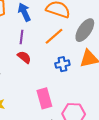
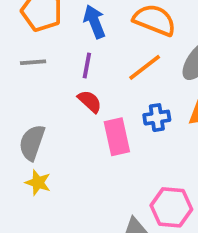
pink rectangle: (44, 98) -> (117, 137), moved

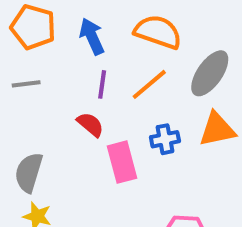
purple line: (87, 65) -> (102, 84), moved

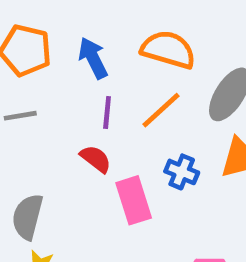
blue cross: (165, 139) -> (182, 172), turned 36

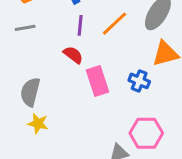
blue cross: (182, 172) -> (139, 81), moved

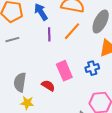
red semicircle: (73, 55) -> (48, 86), moved
blue cross: (139, 81) -> (92, 68), turned -32

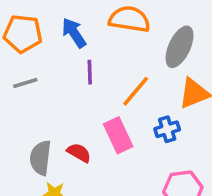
orange line: (72, 31) -> (136, 91), moved
red semicircle: (48, 86) -> (79, 153), moved

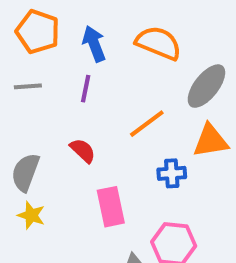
purple line: (90, 72) -> (86, 89), moved
pink rectangle: (118, 135) -> (111, 207), moved
red semicircle: (79, 153) -> (83, 151), moved

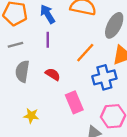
gray semicircle: (25, 172) -> (22, 71), moved
blue cross: (172, 173) -> (104, 77), size x1.5

